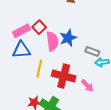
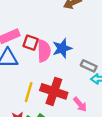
red square: (39, 27) -> (31, 43), moved, turned -32
yellow line: (39, 69) -> (29, 92), moved

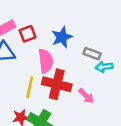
red square: (31, 43) -> (28, 34), turned -35
pink semicircle: (44, 51) -> (46, 61), moved

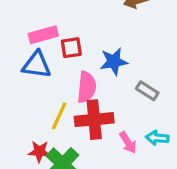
cyan arrow: (104, 67) -> (157, 138), moved
red cross: (57, 84) -> (94, 120), turned -32

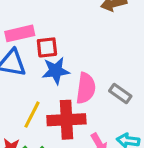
blue star: (114, 61) -> (56, 71), moved
pink semicircle: (87, 87) -> (86, 88), moved

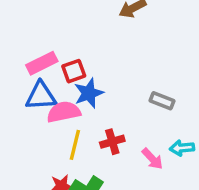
pink semicircle: (86, 88) -> (64, 112), moved, turned -96
red cross: (66, 120) -> (112, 142), size x0.6

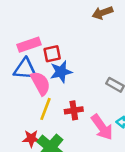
pink semicircle: (64, 112) -> (40, 83), turned 65
pink arrow: (152, 159) -> (102, 127), size x1.5

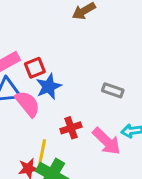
yellow line: (46, 109) -> (42, 153), moved

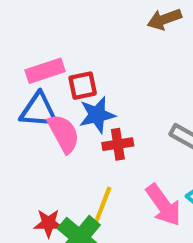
red cross: (71, 128) -> (118, 144), moved
yellow line: (42, 153) -> (103, 205), moved

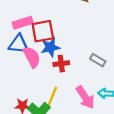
red square: (83, 86) -> (43, 31), size x1.5

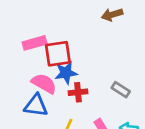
blue triangle: (19, 44) -> (36, 106), moved
pink semicircle: (32, 57) -> (44, 83), turned -35

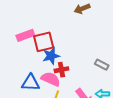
pink semicircle: (44, 83) -> (51, 79), moved
gray rectangle: (121, 90) -> (102, 65), moved

